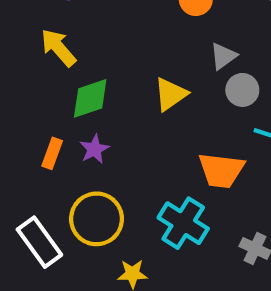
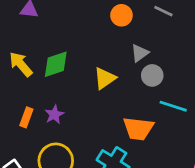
yellow arrow: (58, 48) -> (21, 64), moved
green diamond: (90, 98) -> (56, 64), moved

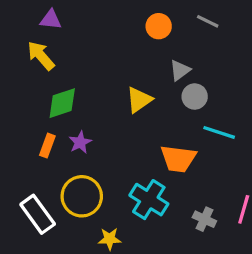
yellow arrow: (21, 64) -> (41, 56), moved
green diamond: (56, 64) -> (62, 103), moved

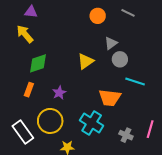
purple star: (80, 142) -> (59, 93), moved

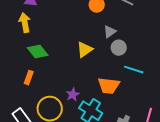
yellow arrow: (25, 34) -> (25, 23), turned 30
green diamond: (38, 63) -> (38, 52), turned 70
purple star: (59, 93) -> (73, 95), moved

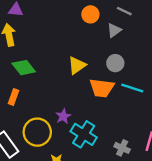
gray triangle: (110, 32) -> (114, 30), moved
orange trapezoid: (109, 86) -> (102, 88), moved

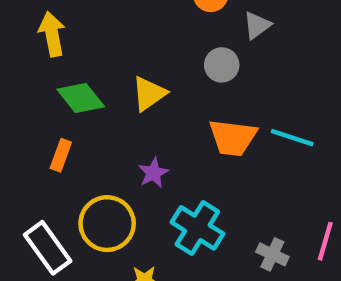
gray circle: (115, 63) -> (222, 65), moved
yellow triangle: (77, 65) -> (149, 94), moved
purple star: (63, 116) -> (153, 173), moved

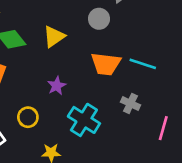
yellow circle: (107, 224) -> (28, 117), size x0.6
gray cross: (272, 254) -> (130, 104), moved

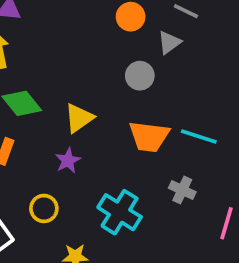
yellow triangle: (54, 37) -> (79, 118), moved
purple star: (57, 86) -> (68, 161), moved

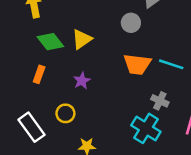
yellow triangle: (79, 118) -> (82, 39), moved
cyan cross: (120, 212) -> (146, 128), moved

